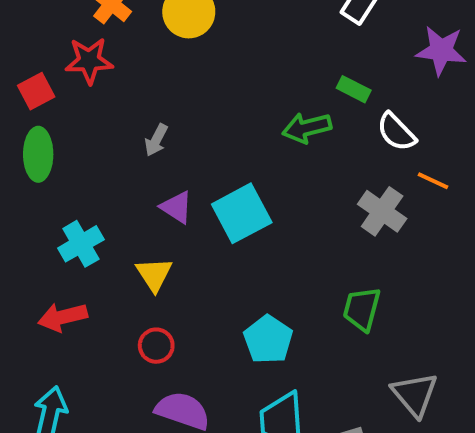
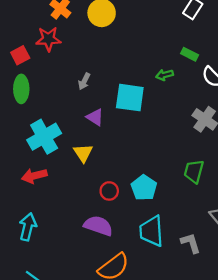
green arrow: (307, 128) -> (165, 75), size x0.7
cyan square: (242, 213) -> (130, 98), moved, turned 36
cyan cross: (81, 244) -> (44, 137), size x1.4
red circle: (156, 346) -> (109, 191), moved

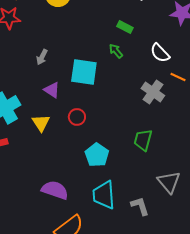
green rectangle: (190, 54) -> (125, 27), moved
green arrow: (165, 75) -> (116, 51), turned 63
red circle: (109, 191) -> (77, 117), moved

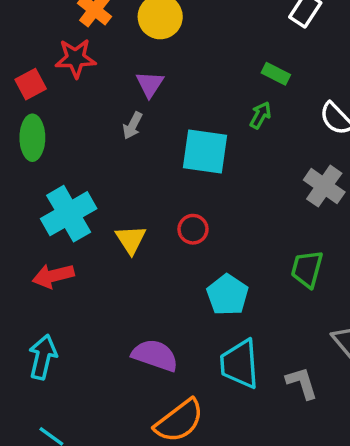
green arrow: (116, 51) -> (260, 115), turned 70
purple triangle: (52, 90) -> (150, 84), moved, turned 30

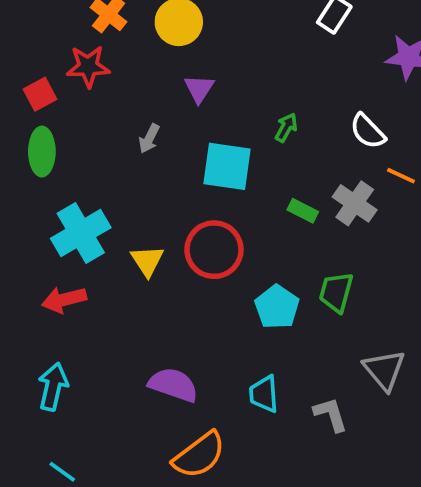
green rectangle: (276, 74) -> (303, 211), moved
purple triangle: (150, 84) -> (199, 89), moved
red circle: (193, 229) -> (214, 250), size x1.8
cyan pentagon: (228, 295) -> (277, 307), moved
cyan trapezoid: (240, 364) -> (264, 394), size x0.7

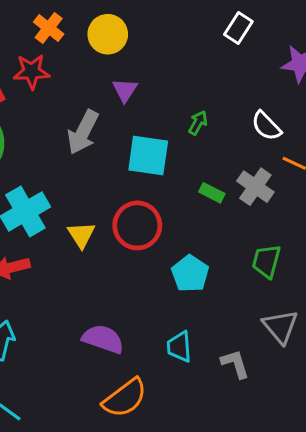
gray arrow: (149, 139) -> (83, 132), size x1.8
green trapezoid: (336, 292) -> (266, 261), moved

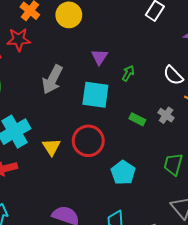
purple triangle: (125, 90) -> (100, 57), moved
gray cross: (255, 187) -> (166, 115), size x0.7

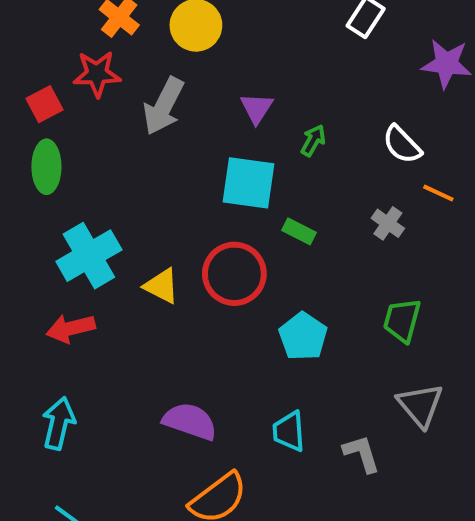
gray arrow: (52, 79) -> (164, 106), moved
green rectangle: (137, 119) -> (299, 231), moved
yellow triangle: (51, 147) -> (162, 286), turned -30

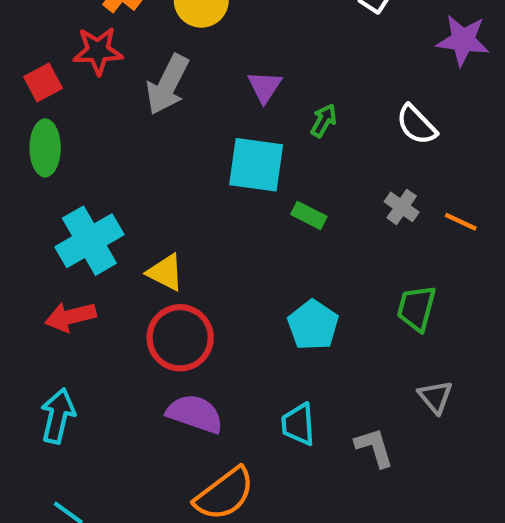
orange line: (438, 193) -> (461, 222), moved
red circle: (234, 274) -> (180, 338), moved
gray triangle: (420, 405) -> (435, 397), size x0.7

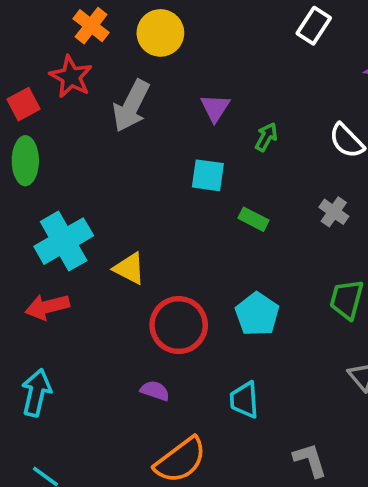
red star: (98, 51) -> (71, 77), turned 30
cyan square: (256, 165) -> (208, 175), size x0.7
red circle: (180, 338) -> (179, 325), moved
purple semicircle: (195, 414) -> (155, 391), size x0.6
gray L-shape: (374, 447) -> (310, 460), moved

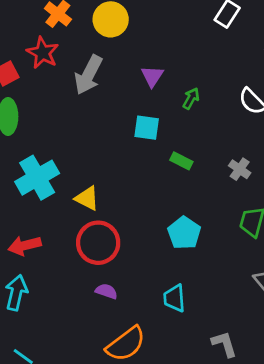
gray cross: (334, 212) -> (240, 169), moved
red arrow: (47, 307) -> (25, 245), moved
red circle: (179, 325) -> (98, 243), moved

